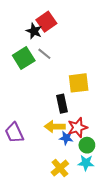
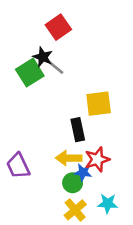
black star: (34, 31) -> (43, 57), moved
green circle: (87, 145) -> (73, 183), moved

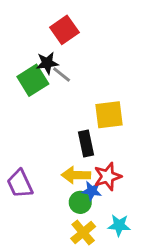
black star: (43, 57) -> (47, 63), turned -30

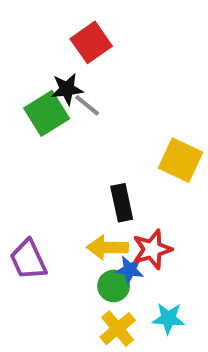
yellow square: (109, 115) -> (181, 160), moved, turned 32

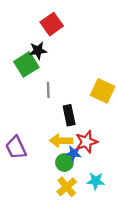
gray line: (87, 105) -> (48, 90), moved, turned 49

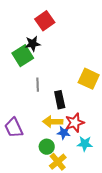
gray line: (48, 90) -> (38, 85), moved
green circle: (64, 163) -> (47, 147), moved
cyan star: (96, 181) -> (85, 144), moved

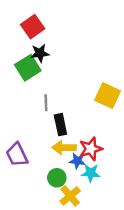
red square: (45, 21) -> (33, 27), moved
black rectangle: (60, 100) -> (60, 125), moved
cyan star: (85, 144) -> (91, 173), moved

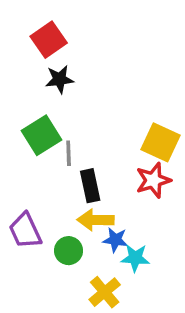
green square: (28, 68) -> (41, 135), moved
red star: (91, 149) -> (153, 180), moved
green circle: (57, 178) -> (69, 251), moved

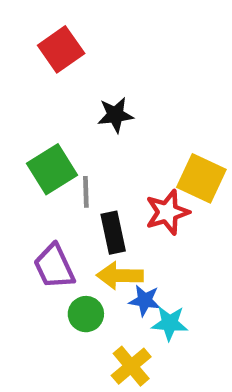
black star: (59, 79) -> (115, 115), moved
red star: (153, 180) -> (167, 212), moved
purple trapezoid: (25, 231) -> (54, 267), moved

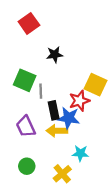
green square: (52, 169) -> (25, 80), turned -35
blue star: (145, 300) -> (69, 118), moved, size x1.5
green circle: (86, 314) -> (27, 166), moved

